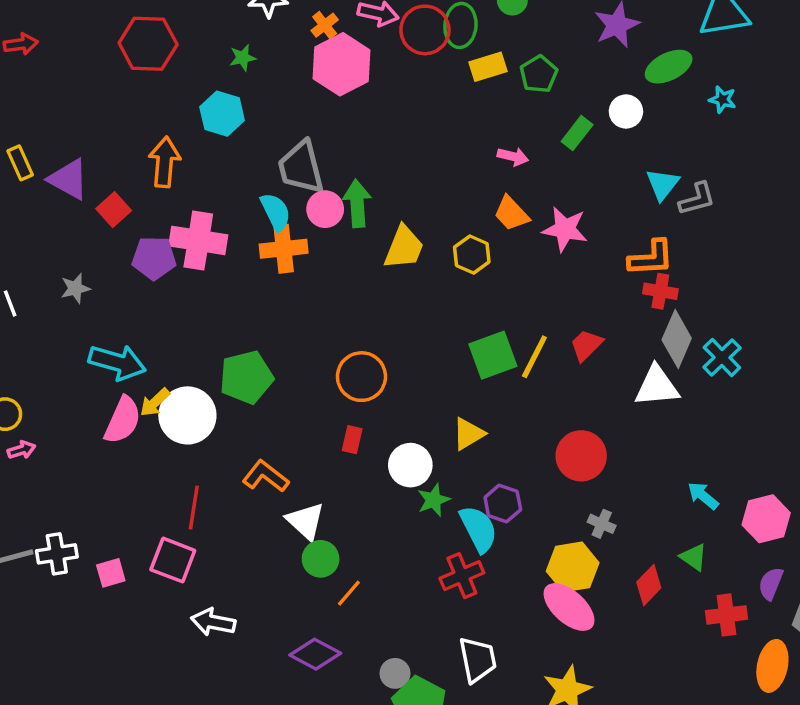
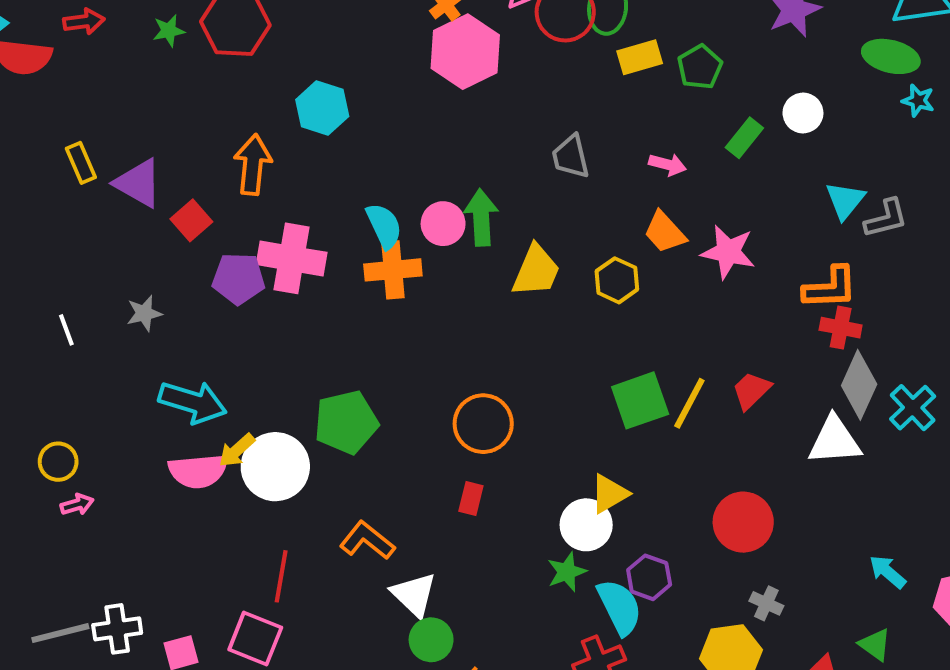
green star: (243, 58) -> (169, 31), moved
green ellipse: (669, 67) -> (891, 56), moved, turned 39
gray trapezoid: (301, 167) -> (571, 157), moved, size x0.7
pink semicircle: (123, 420) -> (198, 471), turned 60
white circle: (410, 465) -> (586, 525), moved

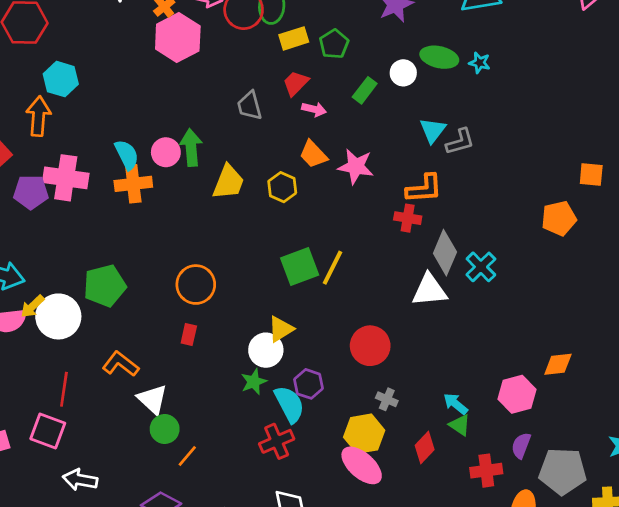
green ellipse: (891, 56) -> (439, 57), moved
cyan hexagon: (322, 108) -> (61, 79), moved
red cross: (841, 328) -> (408, 218), moved
red trapezoid: (751, 390) -> (296, 83), moved
cyan arrow: (888, 572) -> (456, 404), moved

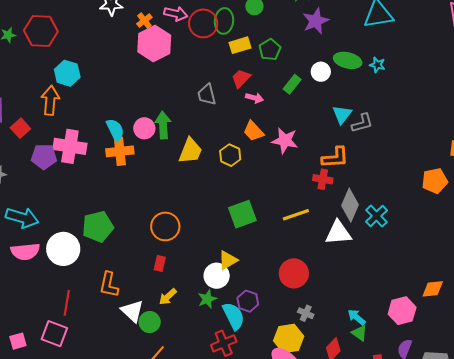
yellow line: (332, 268) -> (296, 215), moved, turned 44
yellow arrow: (32, 306) -> (168, 297), moved
orange L-shape: (121, 364) -> (109, 285), turned -116
green circle: (165, 429) -> (150, 322), moved

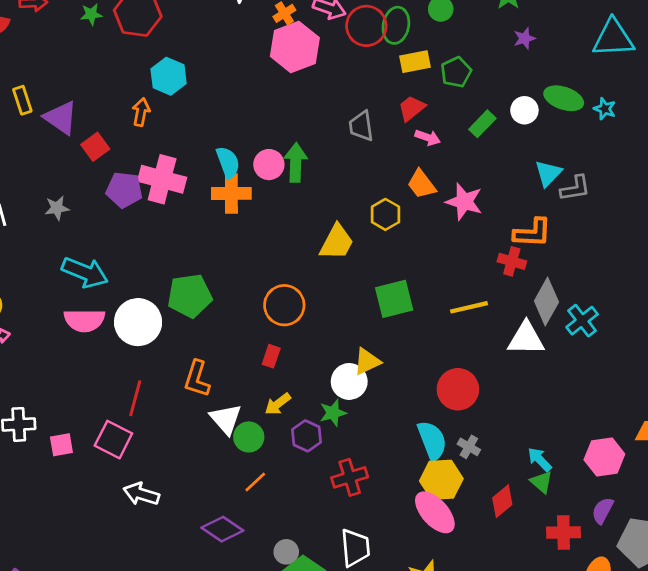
purple star: (316, 21) -> (524, 38), size x0.6
orange arrow: (50, 100) -> (141, 112), size x0.7
yellow trapezoid: (190, 151) -> (337, 242), moved
purple hexagon: (248, 301) -> (307, 436), moved
cyan semicircle: (234, 316) -> (432, 441), moved

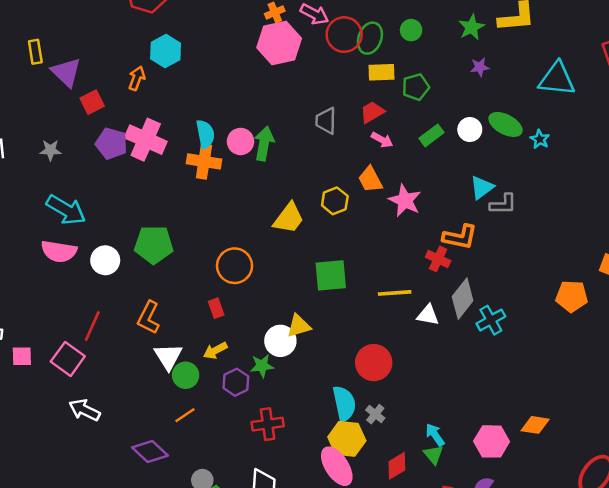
white circle: (138, 322) -> (105, 260), size x0.7
white triangle: (526, 339) -> (428, 315), moved, size x0.7
red rectangle: (271, 356) -> (216, 308), turned -48

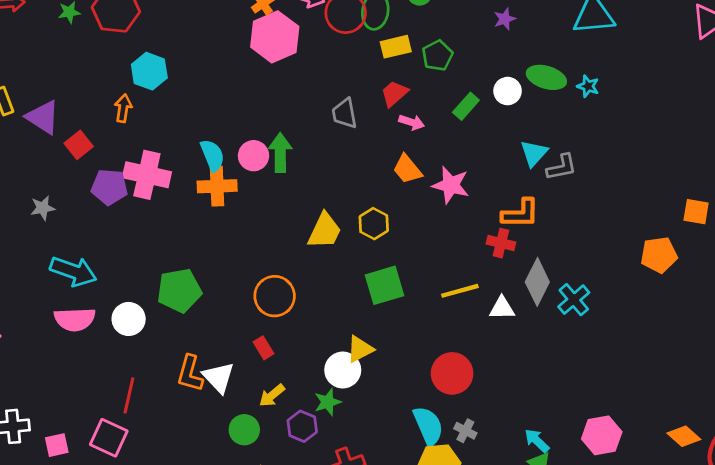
yellow hexagon: (335, 201) -> (374, 224), moved
white triangle: (168, 357) -> (218, 377), moved
orange diamond: (535, 425) -> (684, 436), moved, turned 44

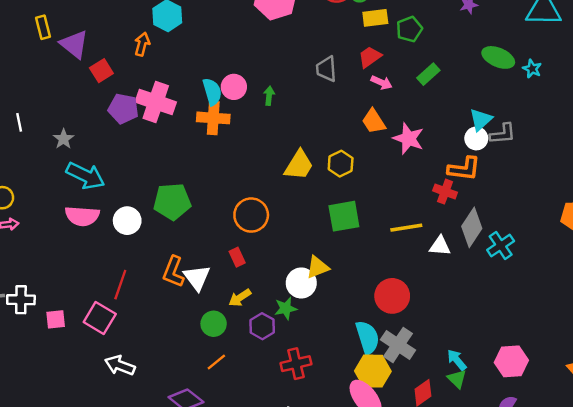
white circle: (508, 91) -> (476, 138), moved
green arrow: (280, 153) -> (269, 96), size x0.6
pink circle: (253, 156) -> (234, 87), moved
gray star: (43, 208) -> (64, 139), moved, turned -30
gray cross: (465, 431) -> (398, 345), size x1.8

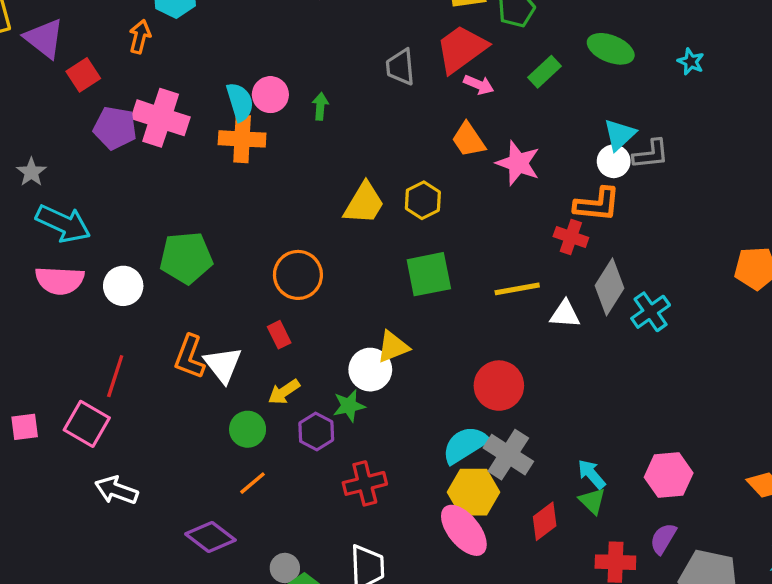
red trapezoid: (370, 57) -> (461, 49), size x1.6
green ellipse: (498, 57) -> (611, 49), moved
cyan semicircle: (367, 337) -> (465, 445), turned -104

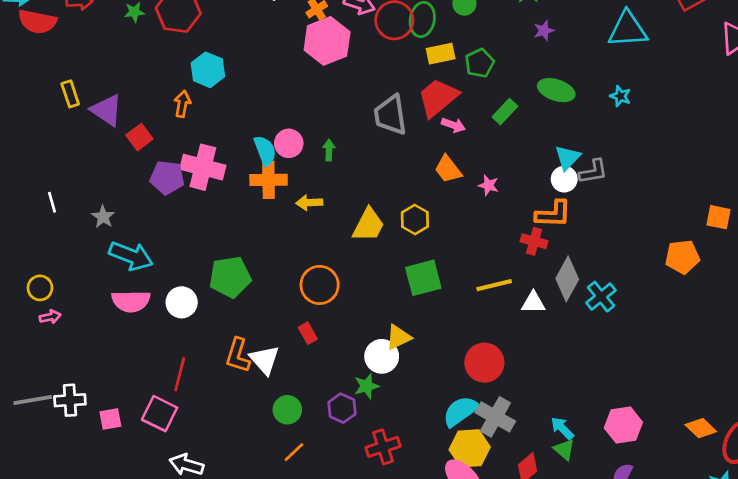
gray trapezoid: (400, 67) -> (390, 115), size x1.4
pink star: (518, 163) -> (488, 185), size x0.6
yellow arrow: (284, 392) -> (309, 203), moved, turned 35

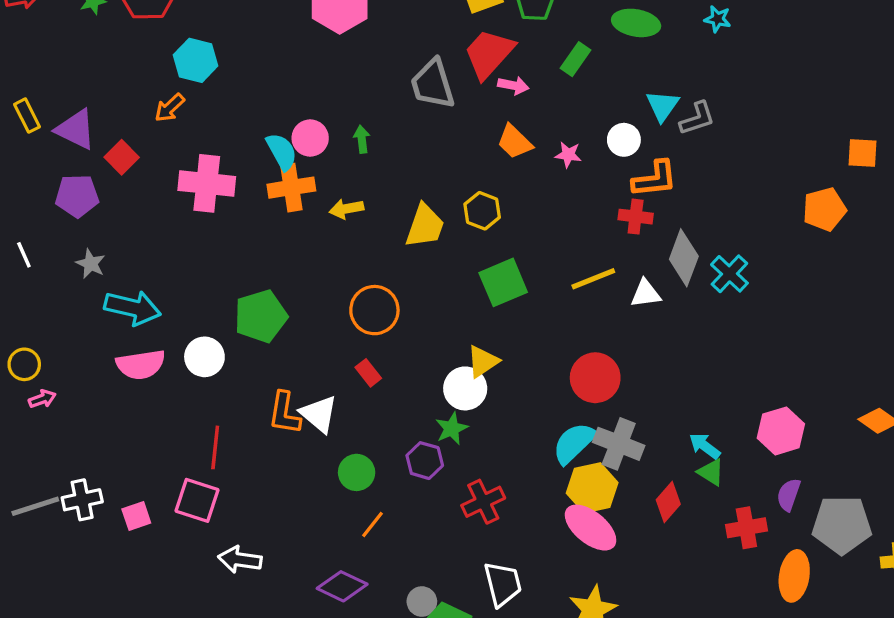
orange arrow: (182, 104) -> (170, 108), turned -135
purple pentagon: (167, 178) -> (77, 196), moved
white circle: (564, 179) -> (624, 140), moved

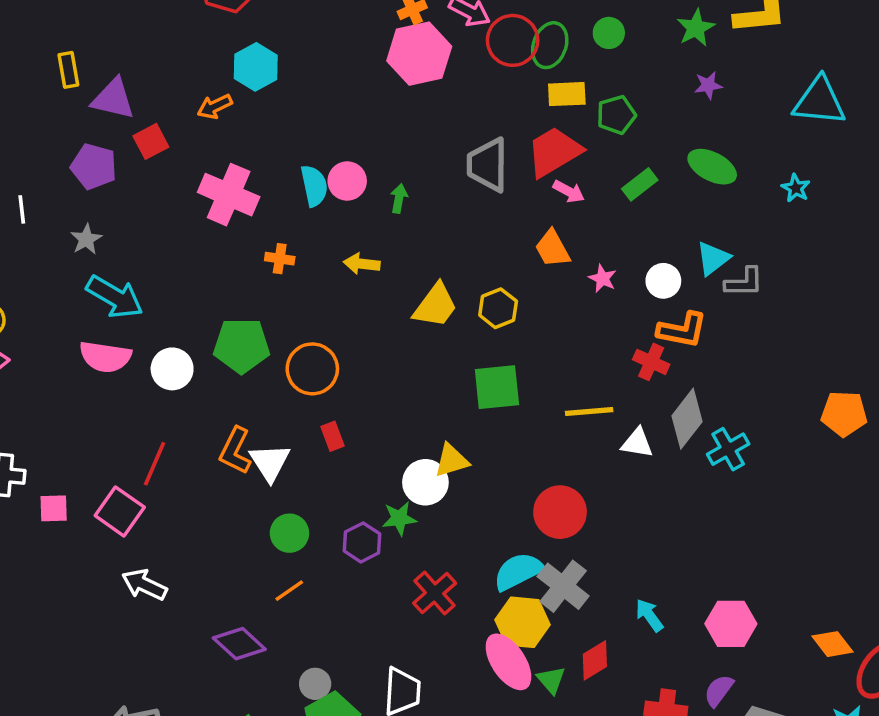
purple triangle: (76, 129) -> (113, 99), turned -30
orange cross: (291, 188) -> (280, 259), moved, size x0.6
orange circle: (374, 310) -> (312, 369), moved
green triangle: (711, 472) -> (551, 680), moved
red cross: (483, 502) -> (435, 593), moved, turned -33

